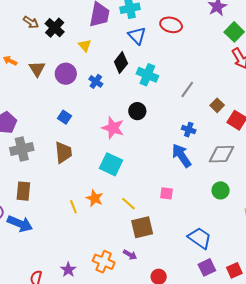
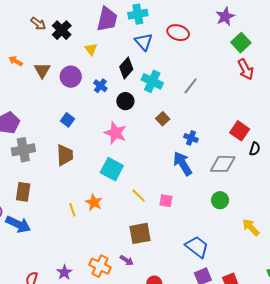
gray line: (187, 89) -> (191, 86), moved
brown square: (217, 105) -> (163, 119), moved
black circle: (137, 111) -> (125, 101), moved
yellow line: (128, 204) -> (139, 195), moved

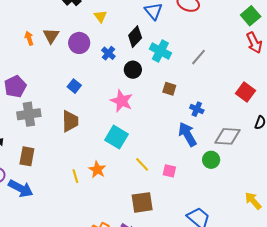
orange arrow: (16, 61) -> (29, 38), moved, turned 40
brown square: (163, 119) -> (169, 89), turned -32
red square: (240, 131) -> (245, 92), moved
green circle: (220, 200) -> (211, 160), moved

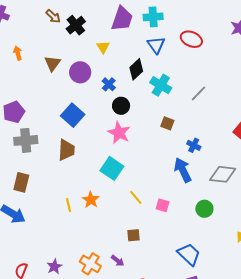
orange arrow: (29, 38) -> (18, 53), moved
black circle: (133, 70) -> (121, 106), moved
blue square: (74, 86) -> (73, 115), size x1.6
green circle: (211, 160) -> (204, 209), moved
brown square: (142, 202) -> (133, 235), size x0.6

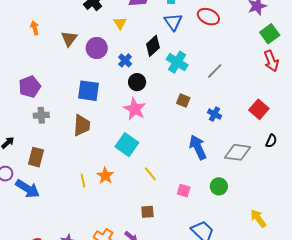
blue square: (73, 115) -> (89, 91), turned -35
gray cross: (26, 140) -> (41, 115), size x0.7
blue cross: (194, 145) -> (215, 114), moved
pink square: (163, 205) -> (184, 191), moved

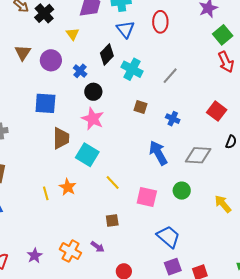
red ellipse: (208, 17) -> (160, 22), turned 70
brown trapezoid: (82, 125) -> (61, 138), moved
pink square: (184, 191) -> (147, 197), size x1.5
yellow arrow: (258, 218) -> (223, 204), moved

